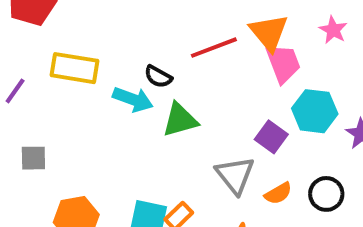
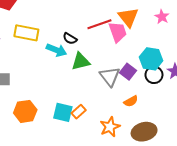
pink trapezoid: (283, 63) -> (118, 32), moved
gray triangle: (235, 175) -> (110, 76), moved
black circle: (326, 194) -> (154, 75), moved

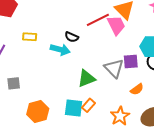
yellow rectangle: (26, 33) -> (30, 37), size x0.6
green triangle: (81, 61) -> (86, 78), moved
purple square: (128, 72) -> (131, 62), turned -35

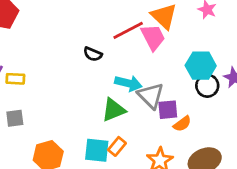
yellow rectangle: (30, 37) -> (15, 79), moved
cyan arrow: (60, 49) -> (128, 83), moved
purple square: (131, 62) -> (168, 110), moved

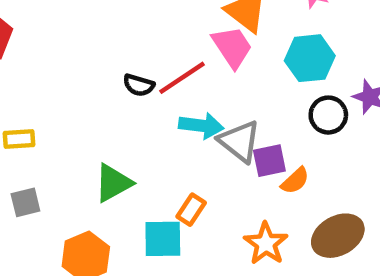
red line: (128, 30) -> (182, 78), moved
cyan hexagon: (201, 66) -> (310, 58), moved
green triangle: (114, 110) -> (113, 183), moved
orange rectangle: (117, 146) -> (191, 210), moved

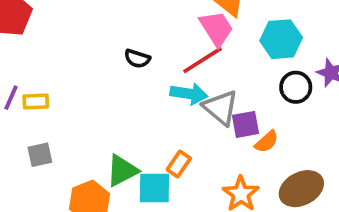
red line: (182, 78) -> (202, 60), moved
green triangle: (113, 183) -> (122, 170), moved

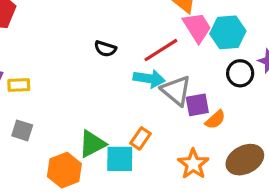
pink trapezoid: (216, 28) -> (197, 27), moved
gray square: (40, 155) -> (22, 130), turned 30

